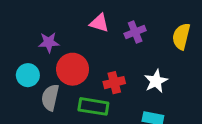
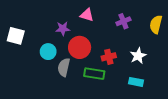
pink triangle: (99, 23) -> (87, 15), moved

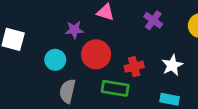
purple cross: (123, 21) -> (153, 20), turned -32
gray semicircle: (64, 67) -> (67, 91), moved

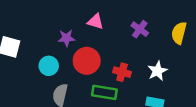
red cross: (134, 67) -> (122, 72), turned 30

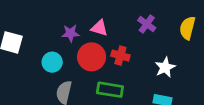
pink triangle: (95, 22) -> (99, 28), moved
red cross: (122, 72) -> (120, 56), moved

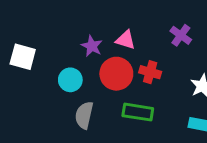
purple star: (71, 33) -> (92, 46), turned 30

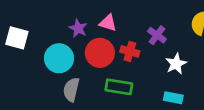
purple cross: (181, 35) -> (157, 35), moved
cyan circle: (70, 80) -> (59, 58), size x1.4

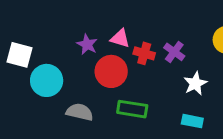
red cross: (130, 51) -> (144, 53), moved
cyan circle: (59, 58) -> (47, 80), moved
gray semicircle: (71, 90) -> (80, 112), turned 90

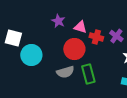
purple star: (87, 44) -> (58, 21), moved
green rectangle: (132, 109) -> (88, 74), turned 66
gray semicircle: (80, 112) -> (65, 72), moved, turned 150

